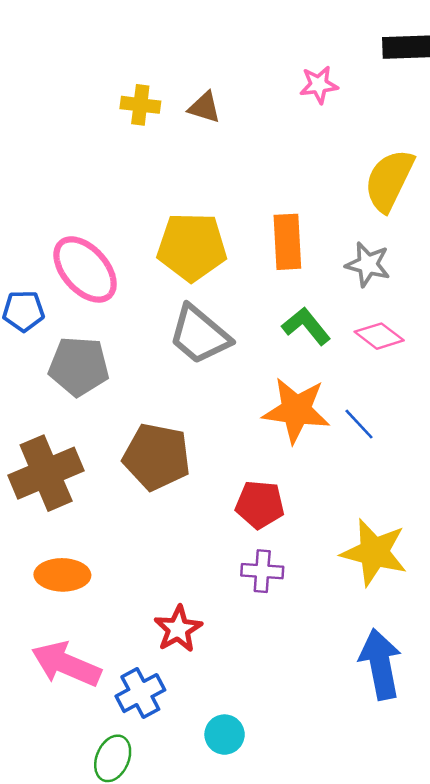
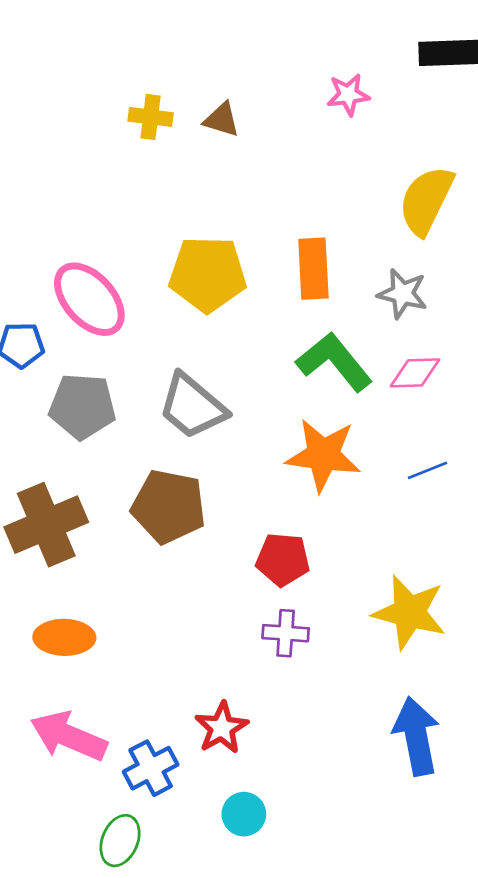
green L-shape: (306, 326) -> (334, 362), size x1.4
gray trapezoid: (199, 335) -> (192, 406), moved
pink diamond: (379, 336) -> (415, 373), turned -39
blue line: (359, 424) -> (428, 470), moved, turned -69
red star: (178, 629) -> (222, 728), moved

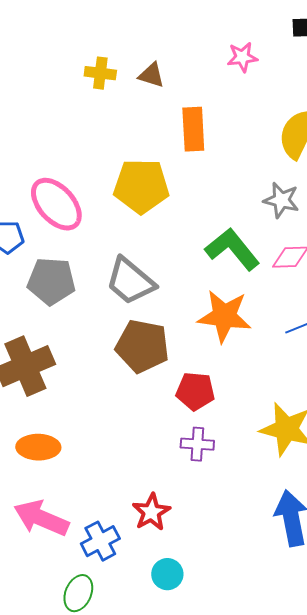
orange rectangle: (313, 269) -> (193, 129), moved
brown pentagon: (169, 507) -> (142, 346), moved

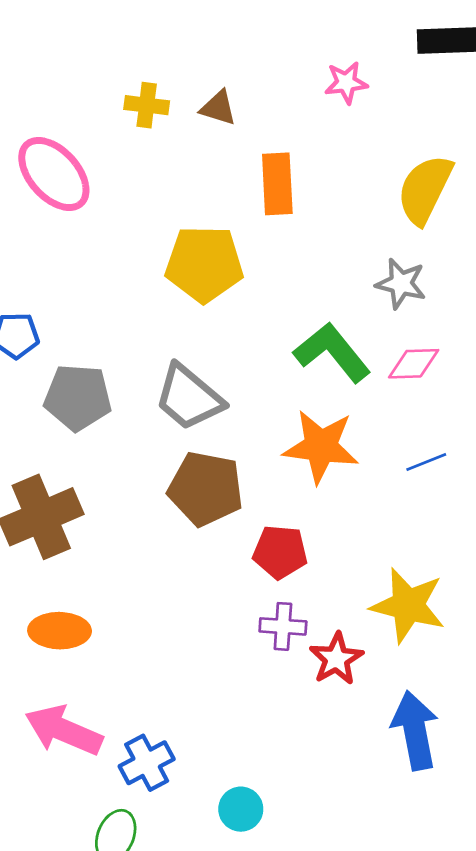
pink ellipse: (56, 204) -> (54, 174), moved
red star: (151, 512) -> (336, 659), moved

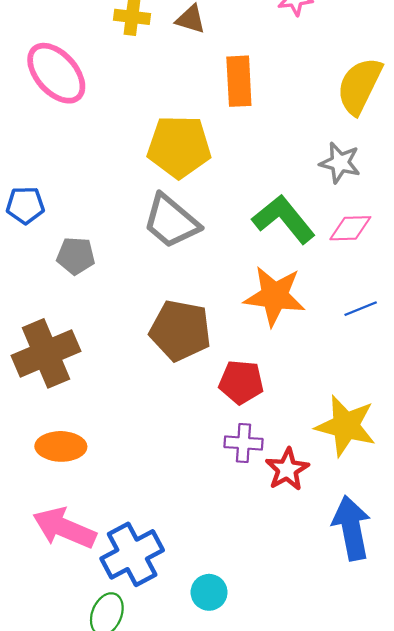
gray pentagon: (78, 397) -> (76, 256), size x0.7
gray trapezoid: (189, 397) -> (171, 221), moved
blue cross: (147, 763) -> (132, 554), size x1.4

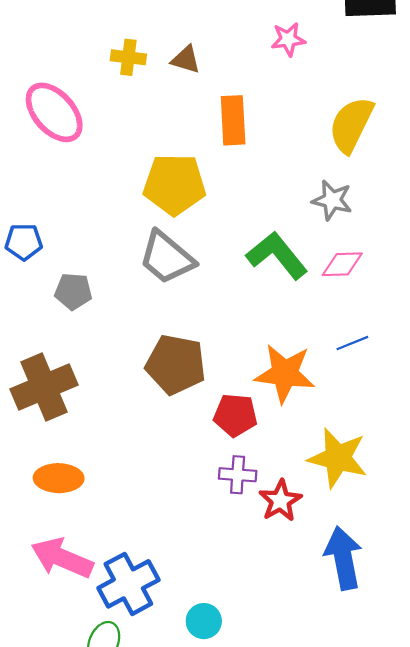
orange star: (274, 296) -> (285, 373), moved

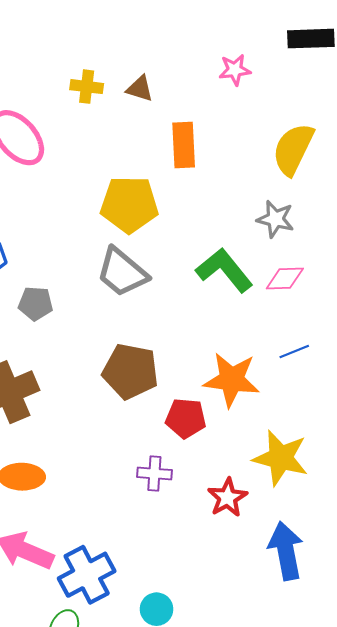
purple cross: (238, 475) -> (154, 474), moved

